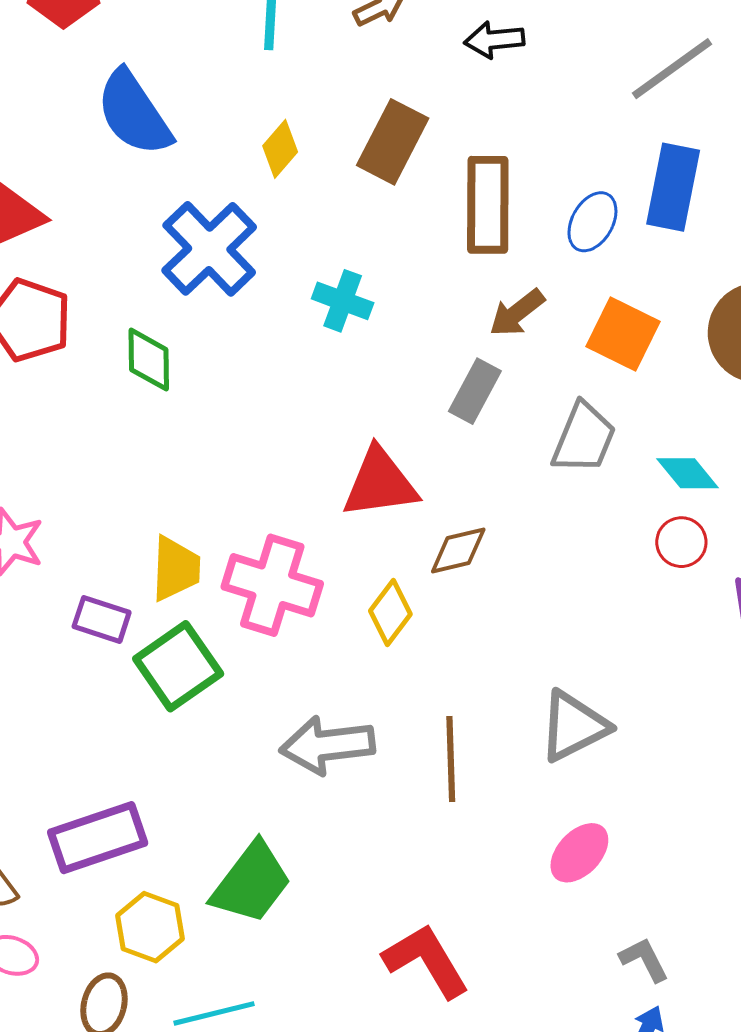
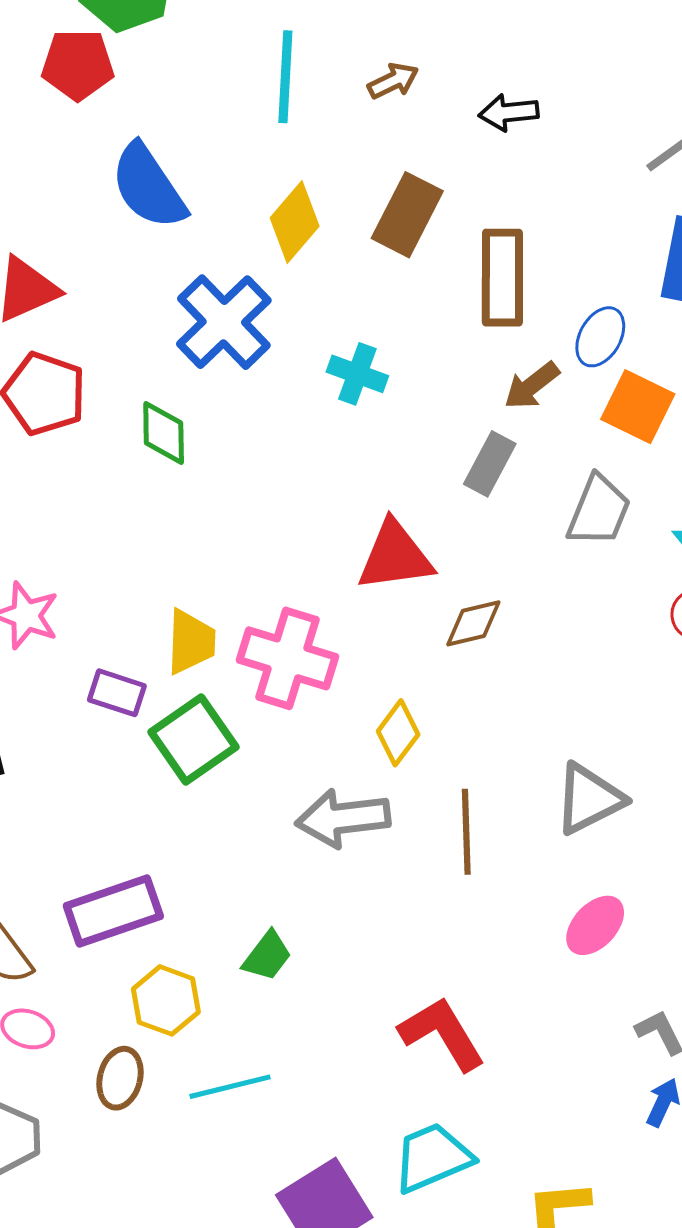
yellow diamond: (280, 149) -> (295, 222), size x1.4
blue ellipse: (592, 222) -> (600, 337), moved
yellow diamond: (390, 612) -> (398, 733), moved
green trapezoid: (251, 883) -> (267, 956), size x0.6

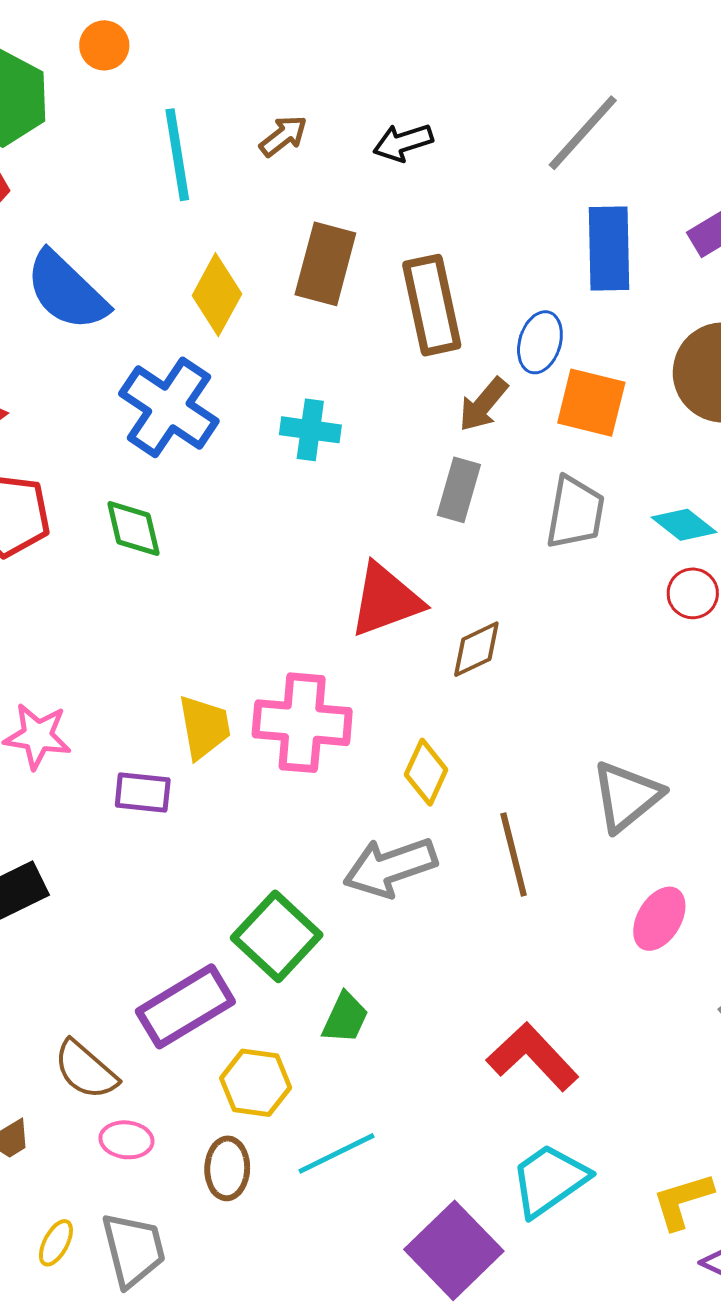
green square: (193, 740) -> (277, 936), moved

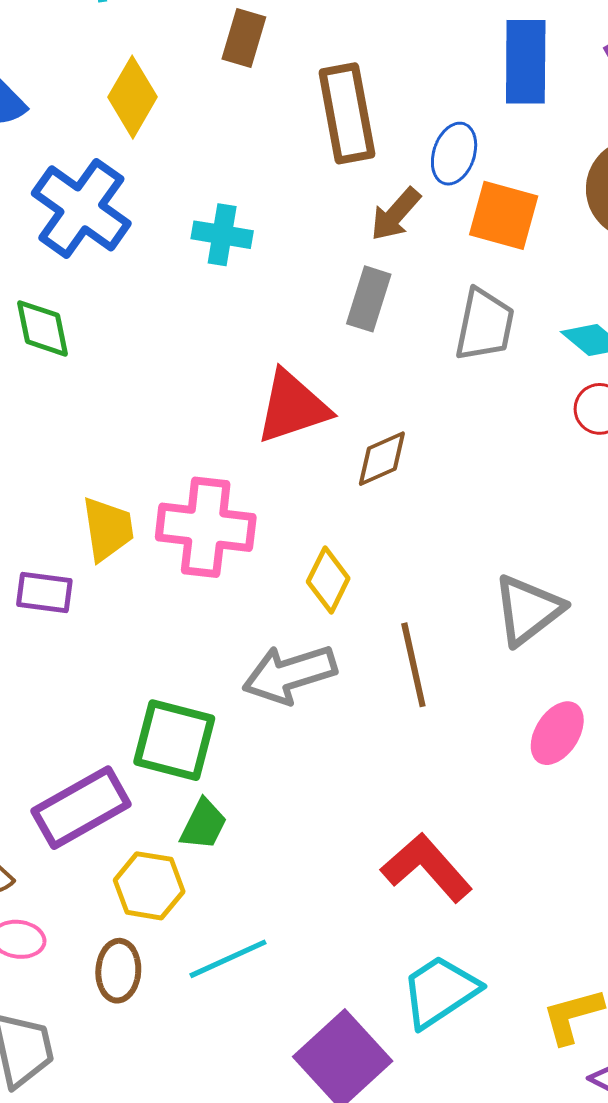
brown rectangle: (325, 264) -> (244, 38), moved, size x0.7
green square: (277, 936) -> (174, 740), turned -30
green trapezoid: (345, 1018) -> (203, 824), moved

